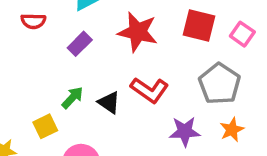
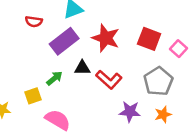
purple rectangle: (80, 44) -> (64, 41), size x1.6
black triangle: (109, 102) -> (82, 68), moved, turned -42

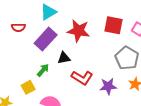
red L-shape: (109, 80) -> (82, 78), moved

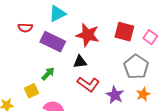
purple rectangle: (46, 39) -> (53, 42), turned 70
black triangle: (64, 58) -> (80, 62), moved
purple star: (108, 86) -> (115, 95), turned 30

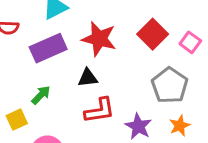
red square: (124, 32) -> (153, 34), turned 30
purple rectangle: (53, 42) -> (48, 48), turned -50
red L-shape: (88, 84) -> (100, 110), turned -45

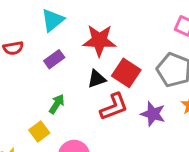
red square: (153, 34) -> (126, 73), moved
purple rectangle: (48, 48) -> (54, 59), size x0.6

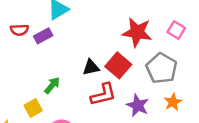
red star: (99, 41) -> (137, 32), moved
purple rectangle: (54, 59) -> (43, 36), moved

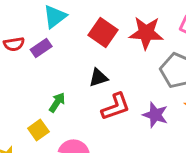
red square: (118, 65) -> (103, 33), moved

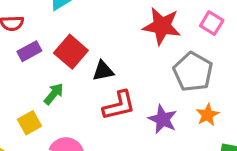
red square: (103, 33) -> (71, 52), moved
purple rectangle: (41, 48) -> (29, 51), moved

